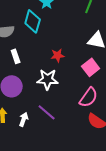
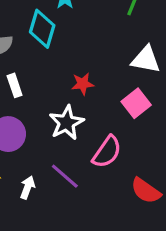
white star: (48, 79) -> (66, 123), turned -30
pink semicircle: (89, 97) -> (107, 152), moved

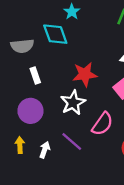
cyan diamond: (42, 29) -> (55, 34), turned -36
red star: (83, 84) -> (85, 74), size x1.5

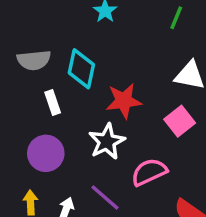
cyan diamond: (55, 34) -> (81, 69), moved, turned 32
pink semicircle: (102, 124) -> (149, 172), turned -150

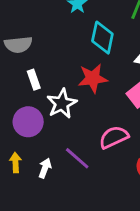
cyan diamond: (81, 69) -> (102, 38), moved
white star: (107, 142) -> (62, 104), moved

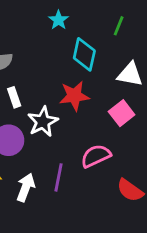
purple line: (77, 158) -> (59, 177), turned 60
white arrow: (45, 168) -> (26, 187), size x1.4

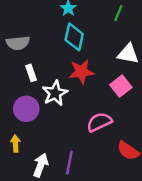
cyan diamond: (84, 54) -> (74, 37), moved
purple line: (59, 177) -> (69, 163), moved
white arrow: (26, 187) -> (41, 165), moved

